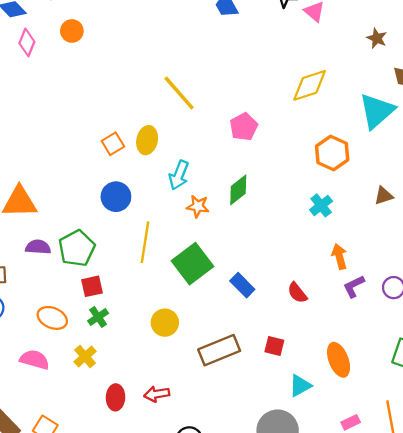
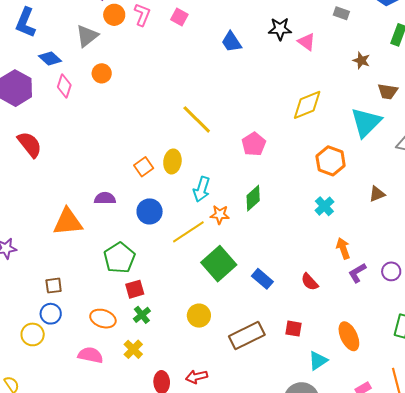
yellow line: (145, 242) -> (188, 232), moved, turned 52
purple semicircle: (38, 247) -> (105, 198), moved

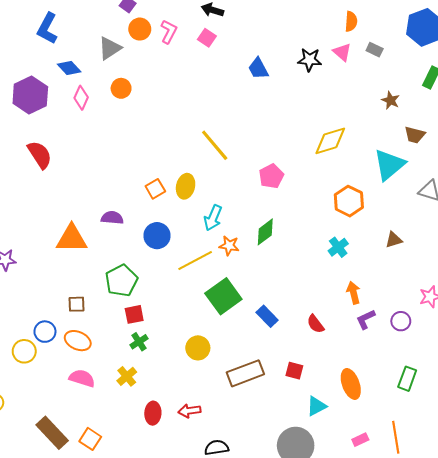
pink triangle: (307, 42) -> (342, 52), moved
brown square: (54, 286) -> (77, 304), moved
orange ellipse: (103, 319) -> (78, 341), moved

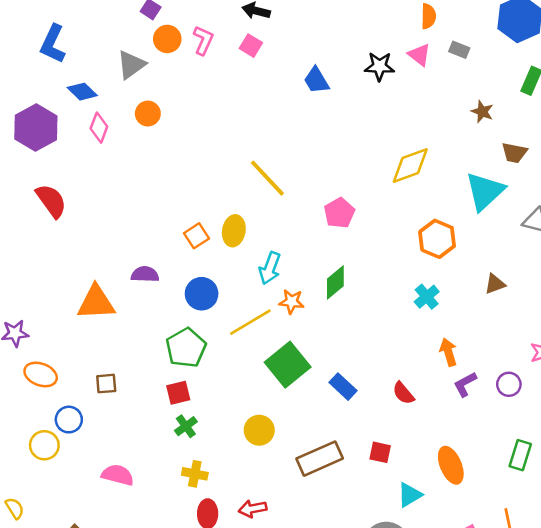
green pentagon: (121, 281) -> (186, 348), moved
orange ellipse: (78, 341) -> (41, 374), moved
yellow cross: (127, 376) -> (195, 474), moved, turned -36

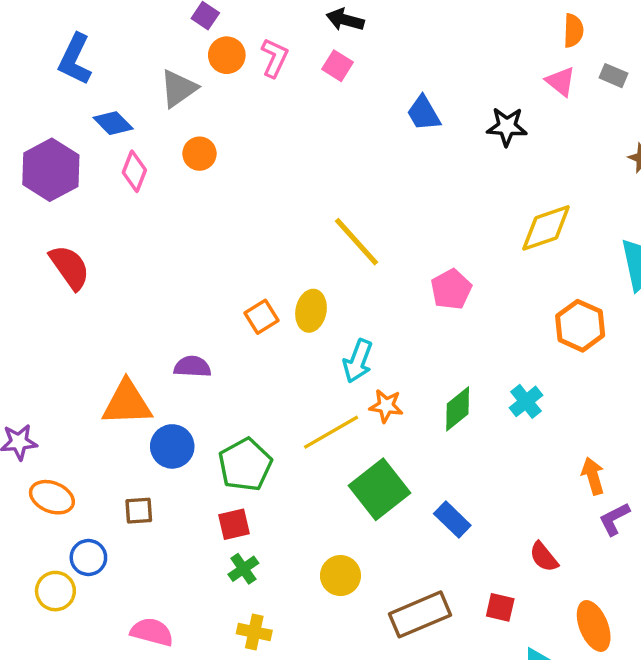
black star: (379, 66) -> (507, 127), moved
green diamond: (335, 282) -> (458, 409), moved
blue circle: (202, 294) -> (172, 446), moved
cyan cross: (427, 297) -> (526, 401), moved
red semicircle: (403, 393) -> (544, 557), moved

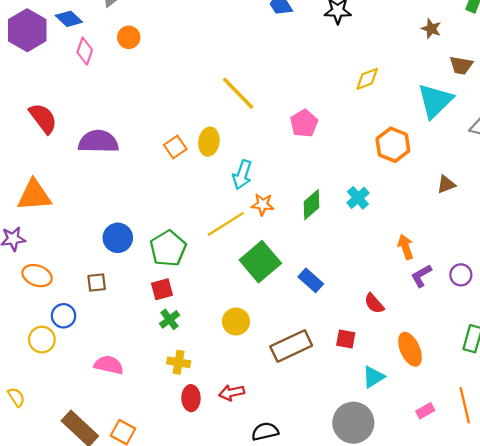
purple hexagon: (51, 170) -> (27, 30), moved
yellow diamond: (546, 228) -> (367, 79), size x0.7
purple semicircle: (192, 367) -> (98, 142), moved, size x1.6
orange triangle: (127, 403) -> (34, 195), moved

